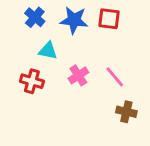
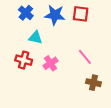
pink cross: (78, 75) -> (50, 63), moved

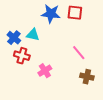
blue cross: (26, 13) -> (14, 38), moved
pink cross: (50, 63) -> (45, 71), moved

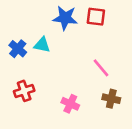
red cross: (22, 56) -> (24, 91), moved, turned -35
pink cross: (45, 71) -> (70, 104), moved, turned -32

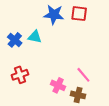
pink line: (101, 68) -> (83, 75), moved
brown cross: (111, 99) -> (78, 95), moved

